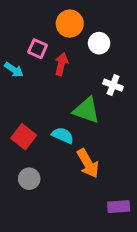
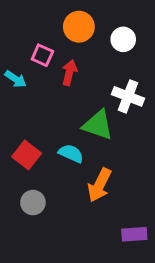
white circle: (99, 43) -> (123, 39), moved
white cross: (113, 85) -> (128, 96), size x1.4
orange arrow: (88, 163) -> (99, 185), turned 56

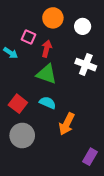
green triangle: (98, 125) -> (47, 74), moved
gray circle: (33, 203) -> (22, 136), size x1.5
purple rectangle: (134, 234) -> (90, 157), turned -56

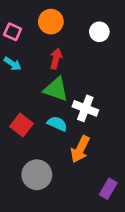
orange circle: (53, 18) -> (51, 22), moved
pink square: (29, 37) -> (13, 32), moved
white cross: (86, 65) -> (85, 108), moved
gray circle: (22, 136) -> (37, 175), moved

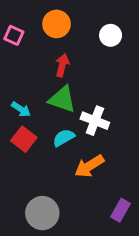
cyan arrow: (13, 64) -> (21, 109), moved
cyan semicircle: (57, 124) -> (64, 138), turned -54
orange arrow: (80, 149) -> (89, 166), turned 32
gray circle: (37, 175) -> (42, 213), moved

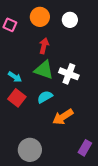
white circle: (111, 35) -> (70, 20), moved
white cross: (95, 121) -> (69, 74), moved

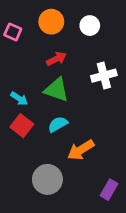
red arrow: (44, 46) -> (56, 59), turned 49
white cross: (69, 74) -> (104, 76), moved, turned -36
gray circle: (30, 150) -> (47, 179), moved

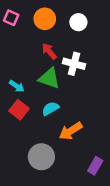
pink square: (13, 32) -> (11, 18), moved
red arrow: (56, 59) -> (49, 51), turned -102
white cross: (104, 76) -> (74, 64), moved, turned 30

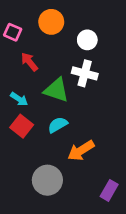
pink square: (11, 18) -> (13, 32), moved
white circle: (78, 22) -> (87, 40), moved
red arrow: (49, 51) -> (29, 62), moved

